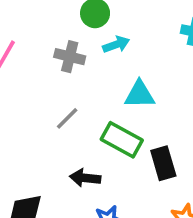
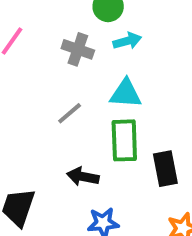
cyan triangle: (140, 95) -> (126, 94), moved
green rectangle: (122, 140) -> (124, 140), turned 54

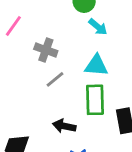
cyan arrow: (127, 41) -> (98, 27), turned 54
gray cross: (78, 49) -> (46, 50), moved

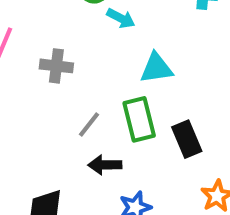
cyan triangle: (96, 65) -> (156, 68), moved
gray line: (55, 79) -> (89, 124), moved

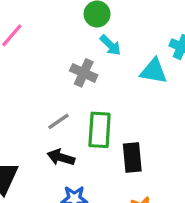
gray cross: (56, 66) -> (84, 73), moved
cyan triangle: (156, 68) -> (154, 71), moved

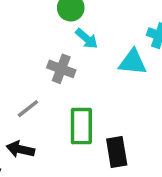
gray line: (59, 121) -> (28, 109), moved
black arrow: (61, 157) -> (20, 149), moved

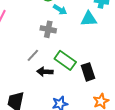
green rectangle: (81, 126) -> (65, 60), turned -45
black arrow: (20, 149) -> (45, 72), moved

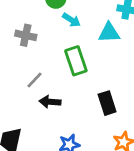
gray cross: (48, 29) -> (26, 35), moved
green rectangle: (65, 60) -> (76, 61), moved, turned 35

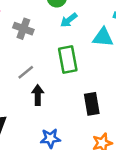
cyan arrow: (71, 20) -> (69, 20), turned 102
black arrow: (50, 102) -> (38, 95), turned 78

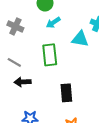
gray line: (26, 72) -> (14, 62), turned 64
black arrow: (38, 95) -> (23, 82), turned -98

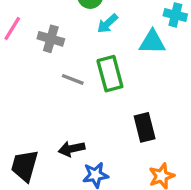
gray line: (14, 62) -> (73, 79), moved
black arrow: (23, 82) -> (72, 149), moved

